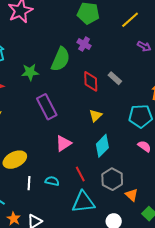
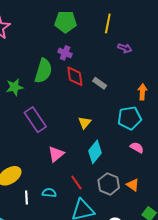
yellow line: (130, 20) -> (108, 23), turned -30
red diamond: (91, 81) -> (75, 76), moved
orange triangle: (132, 195) -> (133, 185), moved

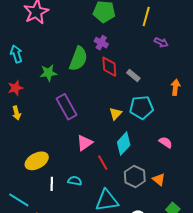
cyan pentagon: (129, 118) -> (142, 107), moved
red line: (76, 182) -> (103, 163), moved

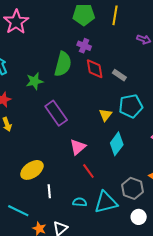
yellow line: (146, 16) -> (115, 15), moved
red line: (103, 163) -> (88, 171), moved
gray hexagon: (135, 177) -> (133, 188), moved
cyan semicircle: (75, 181) -> (80, 202), moved

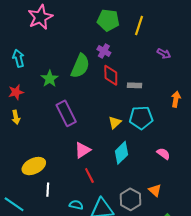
gray rectangle: (119, 75) -> (134, 85), turned -40
green star: (35, 81) -> (50, 79), turned -30

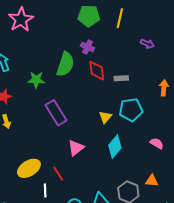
green star: (50, 79) -> (36, 80), turned -30
red line: (89, 175) -> (58, 174), moved
orange triangle: (155, 190) -> (152, 181), turned -32

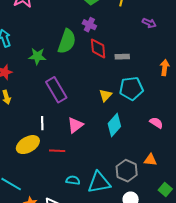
red line: (58, 174) -> (57, 151), turned -56
white line: (45, 190) -> (42, 123), moved

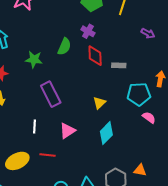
green semicircle: (67, 41) -> (64, 47), size x0.7
cyan pentagon: (131, 88) -> (139, 94), moved
pink semicircle: (156, 123) -> (149, 118), moved
yellow ellipse: (28, 145) -> (17, 161), moved

